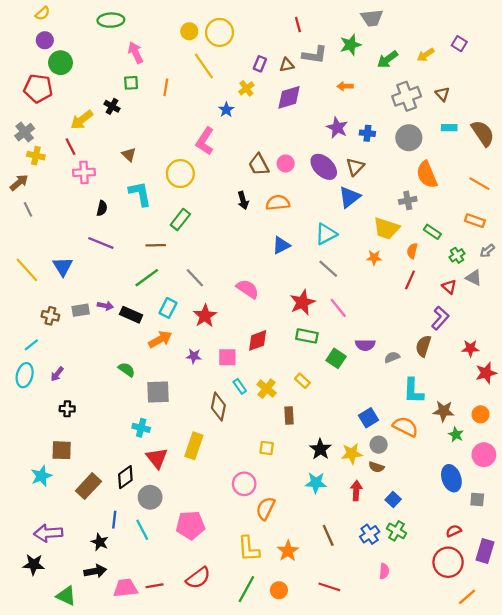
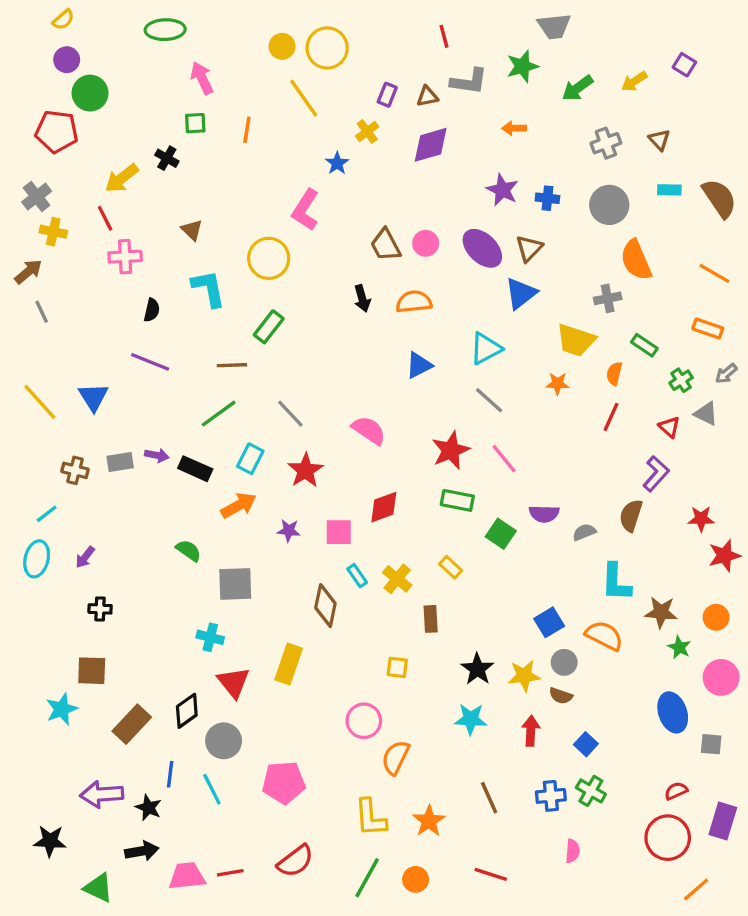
gray cross: (407, 96) -> (606, 143), size x0.7
purple arrow: (48, 533) -> (102, 794), moved
blue cross: (370, 534) -> (551, 796), turned 30

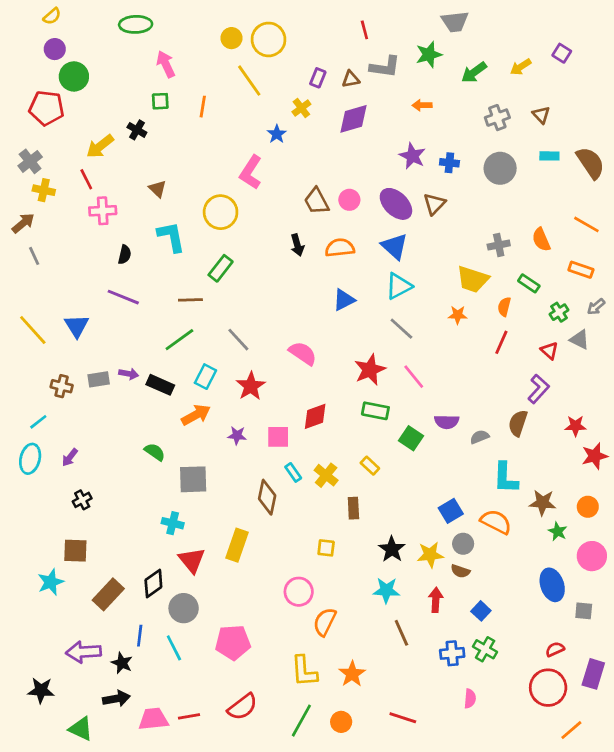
orange semicircle: (636, 260) -> (541, 240), moved, size x0.7
blue triangle: (521, 293) -> (395, 246), moved, turned -40
black cross: (100, 609) -> (82, 500), turned -30
brown line: (489, 798) -> (401, 633), moved

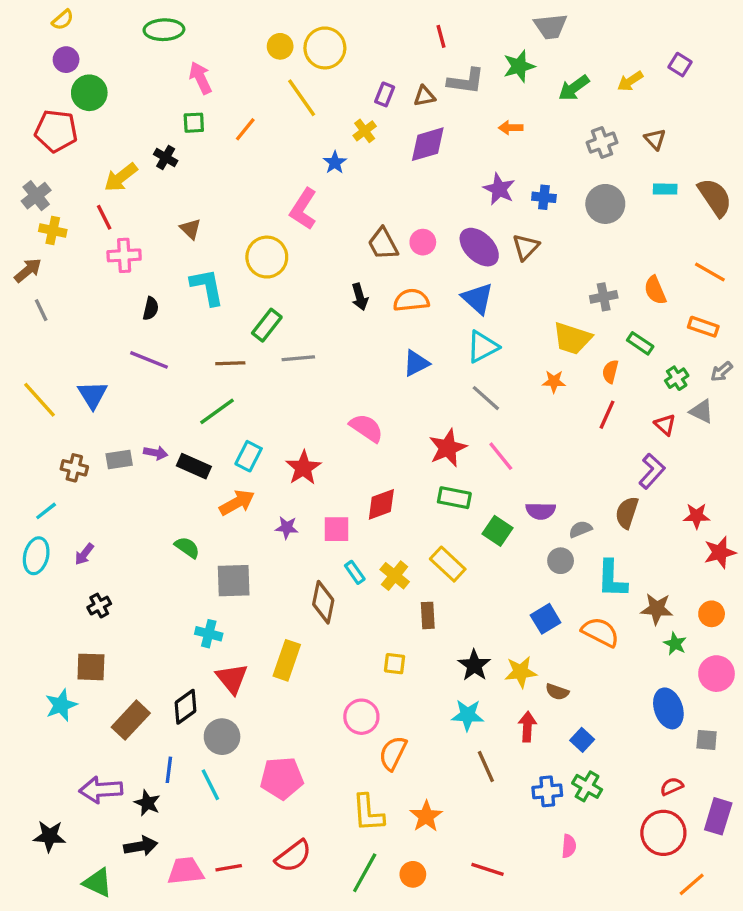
orange line: (203, 107) -> (245, 129), turned 30
gray line: (238, 340) -> (298, 358), moved, turned -52
yellow rectangle: (370, 466) -> (448, 564), size x1.5
gray circle: (463, 544) -> (561, 561), moved

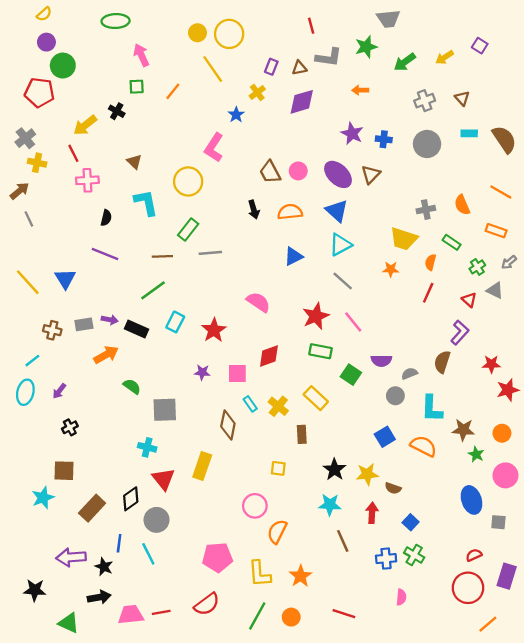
orange arrow: (237, 503) -> (106, 355), moved
pink pentagon: (282, 778) -> (217, 557), moved

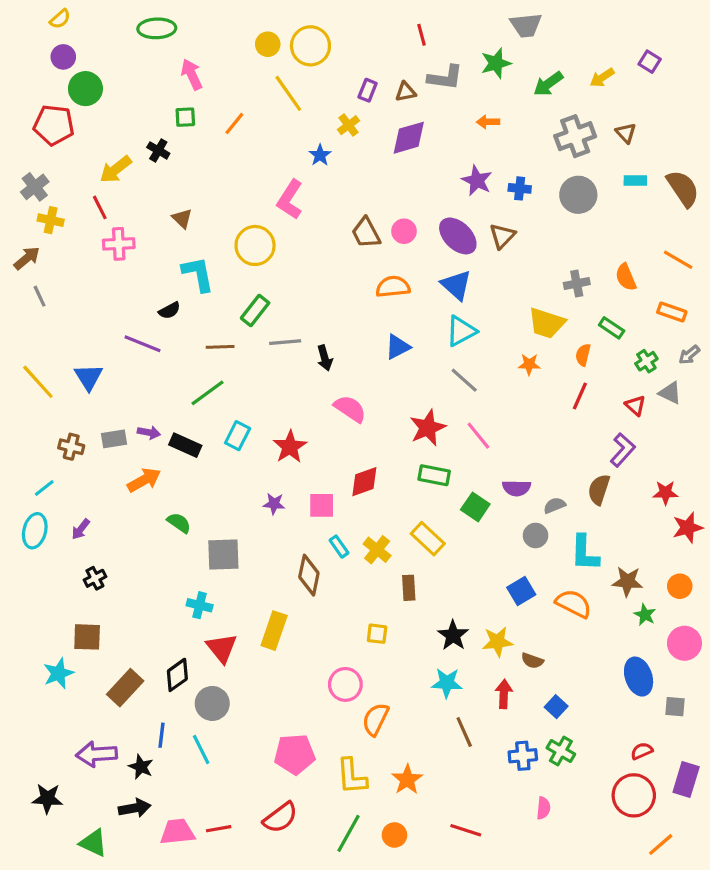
gray cross: (425, 101) -> (575, 136), size x1.4
black arrow: (254, 210) -> (325, 358), moved
black semicircle: (106, 218) -> (169, 310), moved, turned 49

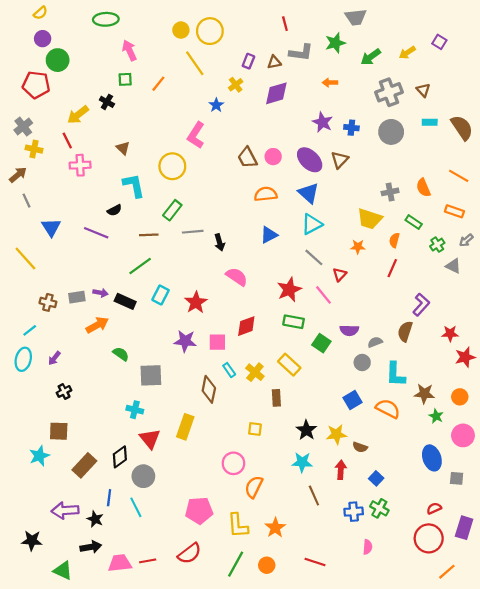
blue triangle: (89, 377) -> (51, 227), moved
red triangle: (635, 406) -> (340, 275), moved, turned 32
purple star: (274, 504) -> (185, 341), size x1.5

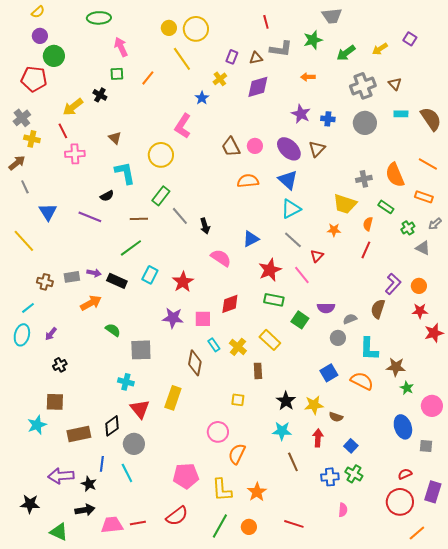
orange semicircle: (423, 188) -> (395, 175), size x1.4
gray line: (193, 232) -> (180, 216), turned 54
blue triangle: (269, 235) -> (251, 239), moved
orange circle: (460, 397) -> (419, 286), moved
brown rectangle: (84, 465) -> (79, 434), turned 35

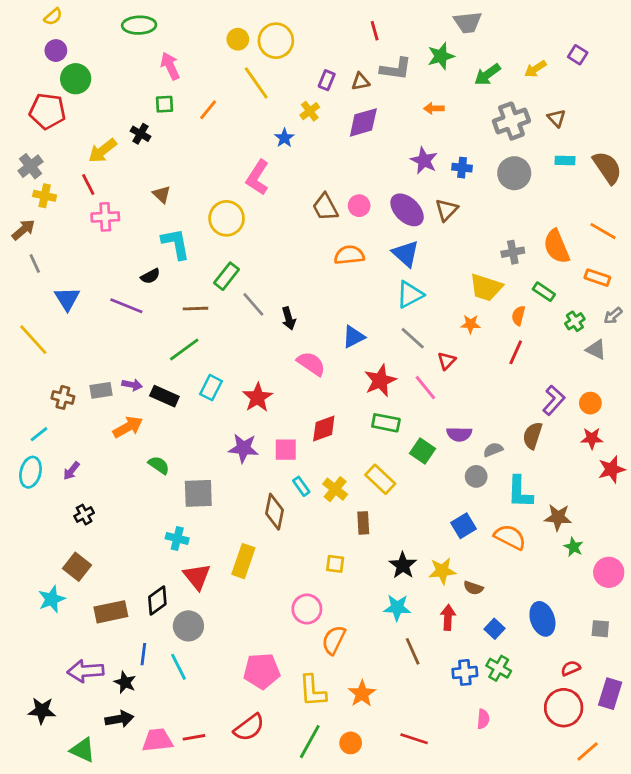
brown square: (55, 402) -> (77, 567), turned 36
blue ellipse: (403, 427) -> (542, 619), moved

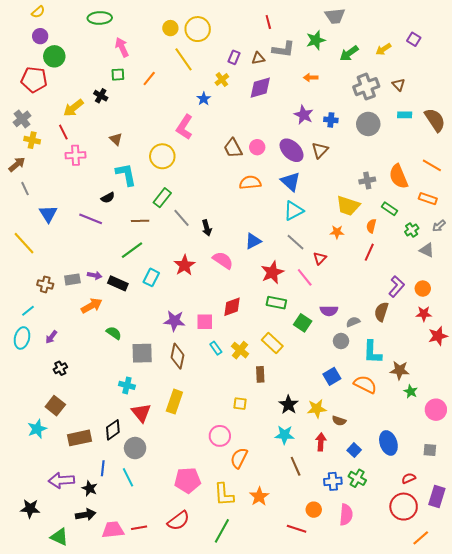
red star: (258, 397) -> (185, 265), moved
brown diamond: (274, 512) -> (177, 356), moved
pink semicircle: (483, 719) -> (346, 515), size x1.5
orange circle: (351, 743) -> (314, 510), moved

